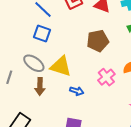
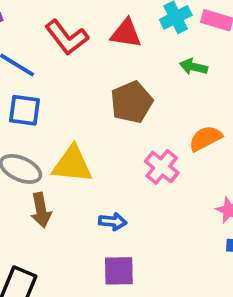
blue arrow: (77, 91) -> (113, 222), moved

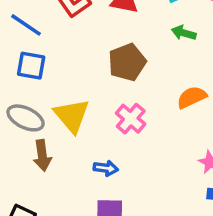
yellow triangle: (72, 164) -> (72, 116), turned 42
pink cross: (162, 167) -> (131, 119), moved

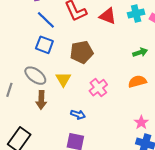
green arrow: (184, 33) -> (140, 52), moved, turned 136
brown pentagon: (127, 62) -> (82, 52), moved
yellow triangle: (72, 116) -> (63, 79), size x0.7

